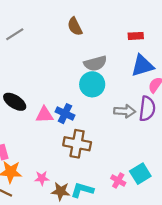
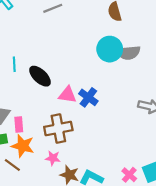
cyan circle: (92, 84) -> (110, 49), moved
brown cross: (77, 144) -> (58, 129), moved, turned -32

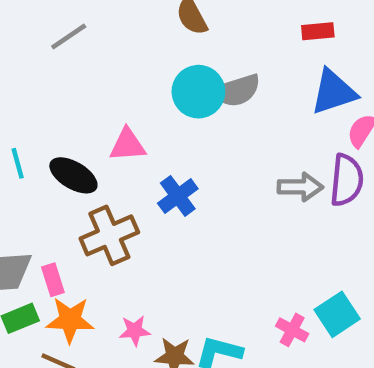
pink triangle: (67, 95) -> (127, 145), moved
blue cross: (88, 97) -> (178, 196), turned 30
brown cross: (58, 129) -> (109, 235), moved

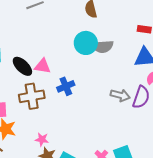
pink triangle: (127, 145) -> (43, 66), moved
pink star: (135, 331) -> (42, 139), moved

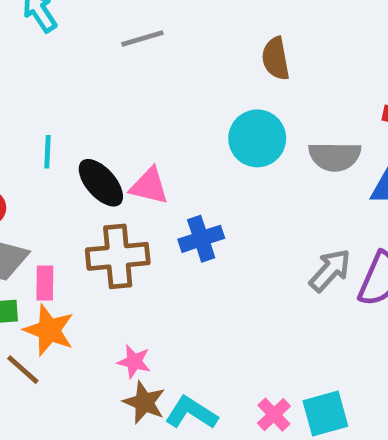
gray semicircle: (103, 46) -> (335, 156), moved
gray arrow: (120, 95) -> (330, 270), turned -66

